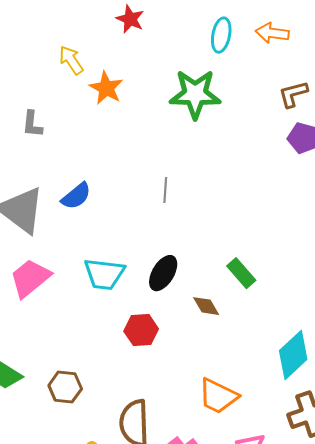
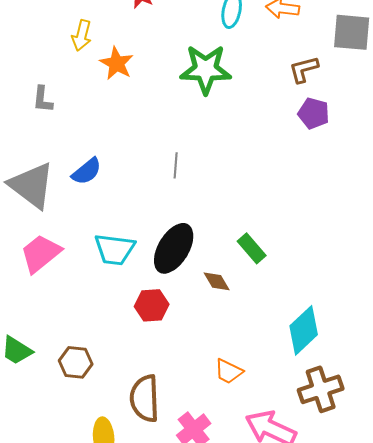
yellow arrow: (71, 60) -> (82, 35), turned -132
black ellipse: (163, 273) -> (174, 248), size x1.4
orange trapezoid: (218, 396) -> (229, 371), size x0.7

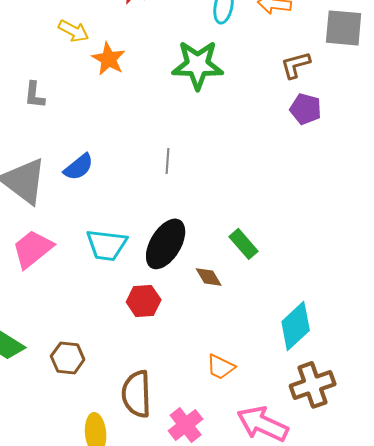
yellow arrow: (82, 35) -> (74, 31), turned -76

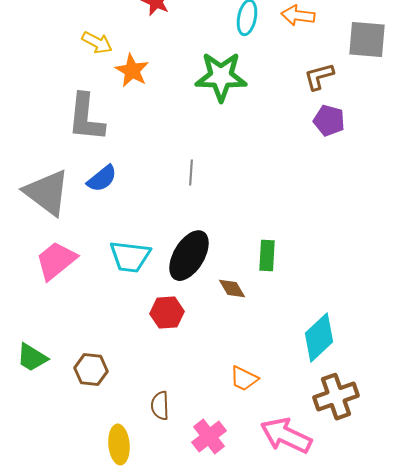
gray L-shape: (35, 95) -> (86, 118), moved, size x1.8
green rectangle: (244, 244) -> (267, 256), turned 44
brown semicircle: (137, 394) -> (160, 406), size x0.6

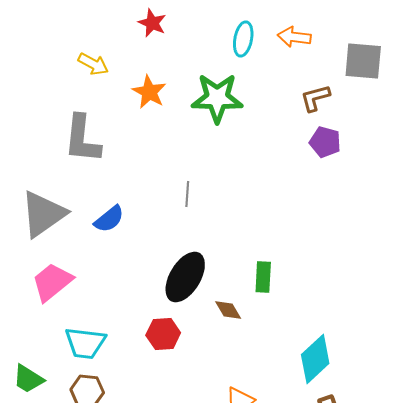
orange star: (132, 71) -> (149, 92), moved
blue semicircle: (102, 179) -> (109, 219), moved
gray triangle: (47, 193) -> (43, 214), turned 48
cyan trapezoid: (130, 257) -> (85, 343), moved

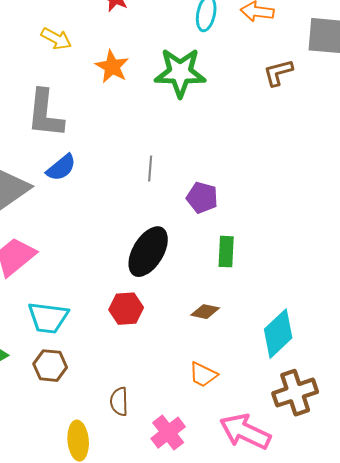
purple pentagon: (325, 142) -> (202, 198), moved
blue semicircle: (109, 219) -> (61, 168), moved
brown diamond: (228, 310) -> (205, 312), moved, turned -48

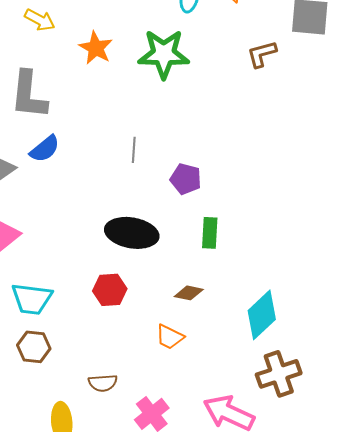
black ellipse: (148, 252) -> (132, 233), turned 69
orange trapezoid: (203, 375) -> (170, 337), moved
brown semicircle: (119, 402) -> (103, 383), turned -92

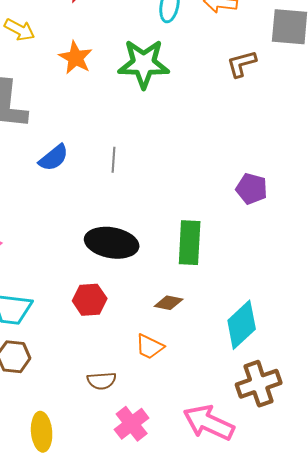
blue semicircle: (45, 149) -> (54, 158), moved
purple pentagon: (186, 179) -> (252, 189), moved
green rectangle: (210, 233) -> (190, 243), size x1.4
brown semicircle: (103, 383) -> (102, 381), moved

